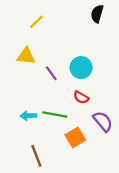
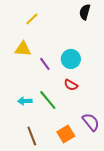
green line: (55, 115) -> (48, 100), turned 40
purple semicircle: (103, 121) -> (91, 122), moved
orange square: (75, 137) -> (66, 134), moved

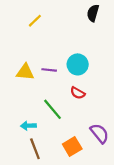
yellow triangle: (23, 49) -> (25, 72), moved
purple line: (45, 64) -> (49, 70), turned -48
cyan arrow: (25, 101) -> (28, 126), moved

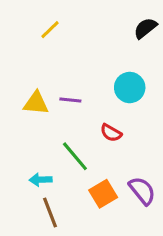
black semicircle: (93, 13) -> (145, 28), moved, turned 35
cyan circle: (78, 64) -> (130, 88), moved
orange square: (72, 147) -> (103, 194), moved

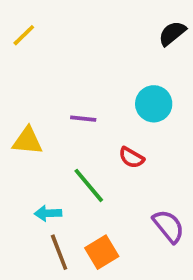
yellow line: (50, 30) -> (24, 35), moved
yellow triangle: (36, 103) -> (28, 141), moved
orange square: (103, 194) -> (102, 252), moved

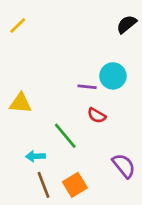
purple line: (83, 119) -> (87, 87), moved

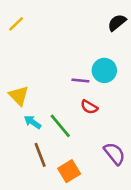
yellow triangle: (20, 103) -> (19, 96), turned 40
cyan arrow: (35, 156) -> (33, 122), moved, turned 36
brown line: (44, 185) -> (40, 155), moved

